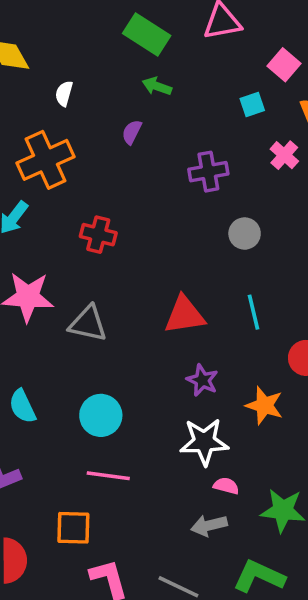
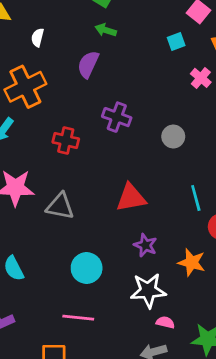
purple semicircle: (132, 132) -> (88, 64), size x1.5
purple cross: (208, 172) -> (117, 117), moved, turned 32
cyan line: (253, 312) -> (196, 198), moved
cyan circle: (101, 415) -> (87, 268), moved

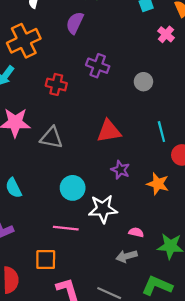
white star: (148, 290) -> (103, 209), moved

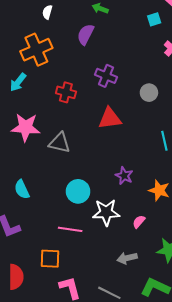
red triangle: (109, 131) -> (110, 118), moved
pink semicircle: (136, 232) -> (139, 222), moved, turned -64

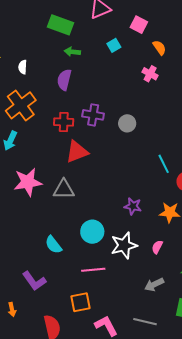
cyan square: (154, 19) -> (114, 45), moved
red cross: (66, 92) -> (64, 122), moved
gray circle: (149, 93) -> (127, 123), moved
red triangle: (110, 118) -> (77, 152), moved
cyan semicircle: (22, 189) -> (53, 245), moved

